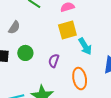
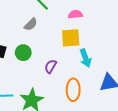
gray semicircle: (14, 27) -> (31, 24), moved

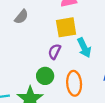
green circle: (23, 53) -> (45, 76), moved
purple semicircle: (51, 66) -> (54, 52), moved

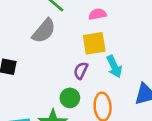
gray semicircle: (21, 17) -> (44, 31), size x1.5

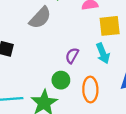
yellow square: (94, 43) -> (110, 26), moved

